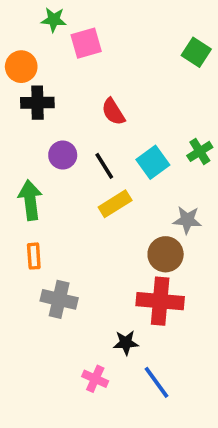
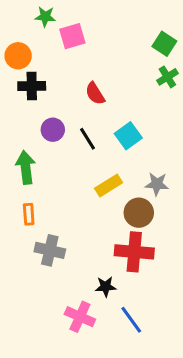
green cross: (200, 151) -> (167, 77), moved
yellow rectangle: (115, 204) -> (109, 186), moved
pink cross: (95, 379) -> (80, 317), size x1.4

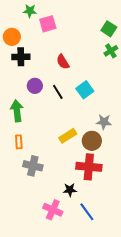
yellow rectangle: (109, 186) -> (68, 136), moved

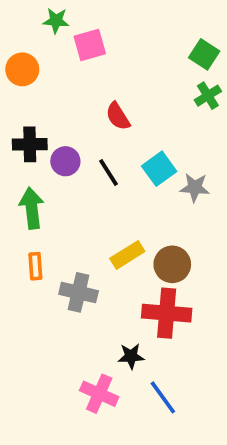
black cross: (21, 57) -> (30, 144), moved
gray star: (104, 122) -> (195, 187), moved
gray cross: (33, 166) -> (79, 292), moved

